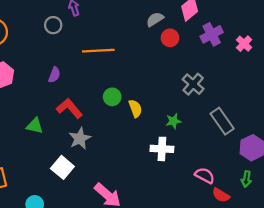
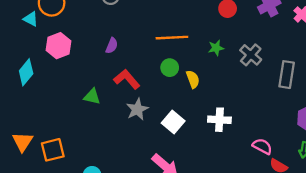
orange line: (98, 51) -> (172, 38), moved
green star: (173, 121) -> (216, 48), moved
gray rectangle: (222, 121) -> (287, 75), moved, turned 44
white square: (62, 167) -> (173, 122), moved

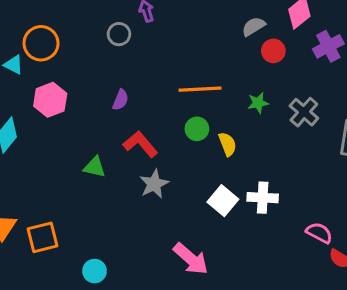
white square: (173, 122) -> (223, 201), moved

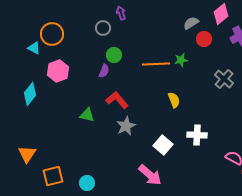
green star: (258, 103) -> (181, 60), moved
green circle: (197, 129) -> (114, 55), moved
white square: (223, 201) -> (163, 145), moved
orange square: (43, 237) -> (53, 176), moved

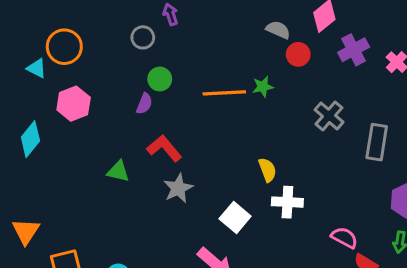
gray semicircle: (191, 23) -> (278, 30), turned 56
yellow semicircle: (174, 100) -> (267, 170), moved

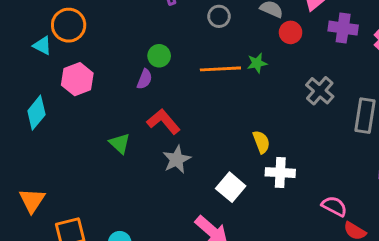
gray circle: (143, 37) -> (219, 16), moved
purple cross: (354, 50) -> (343, 28), turned 36
green triangle: (118, 171) -> (120, 143), turned 30

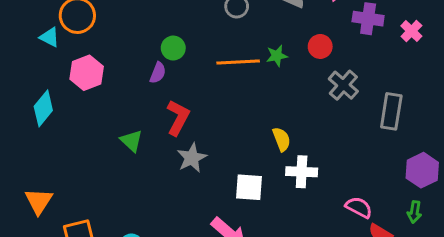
red circle: (291, 32) -> (320, 46), moved
red L-shape: (163, 121) -> (178, 118), turned 68
white square: (231, 187) -> (249, 187), turned -36

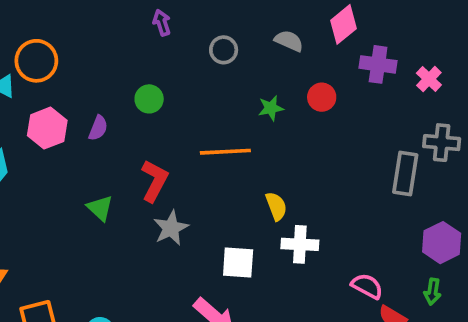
orange line: (238, 62) -> (225, 152), moved
purple semicircle: (158, 73) -> (98, 128), moved
gray cross: (343, 85) -> (442, 143), moved, turned -36

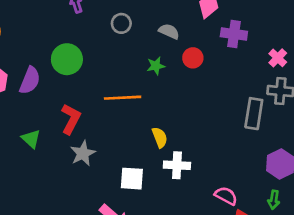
gray semicircle: (289, 41) -> (169, 31), moved
pink cross: (429, 79) -> (278, 58), moved
green circle: (149, 99) -> (67, 59), size x1.5
purple semicircle: (98, 128) -> (30, 80), size x1.5

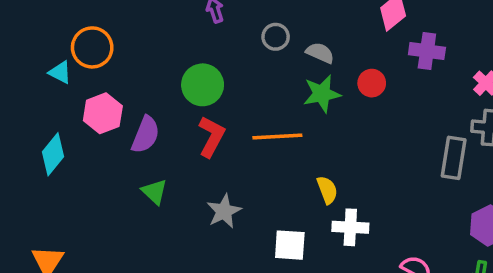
gray semicircle: (169, 31) -> (320, 53), moved
green star: (156, 66) -> (322, 94), size x1.5
purple semicircle: (30, 80) -> (146, 135), moved
red L-shape: (71, 119) -> (211, 136), moved

